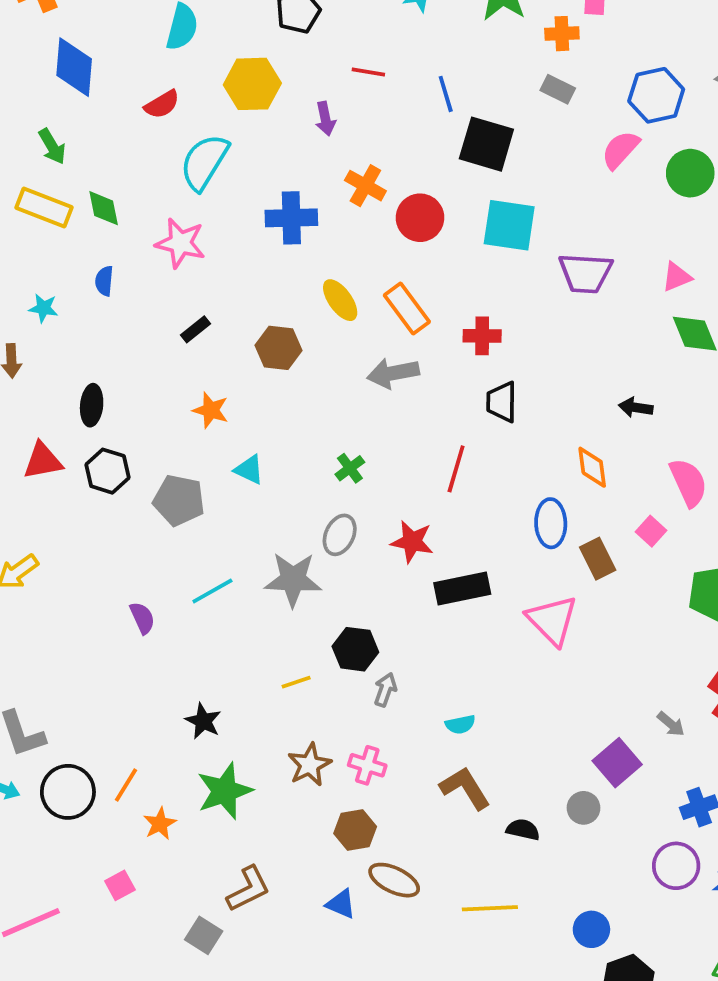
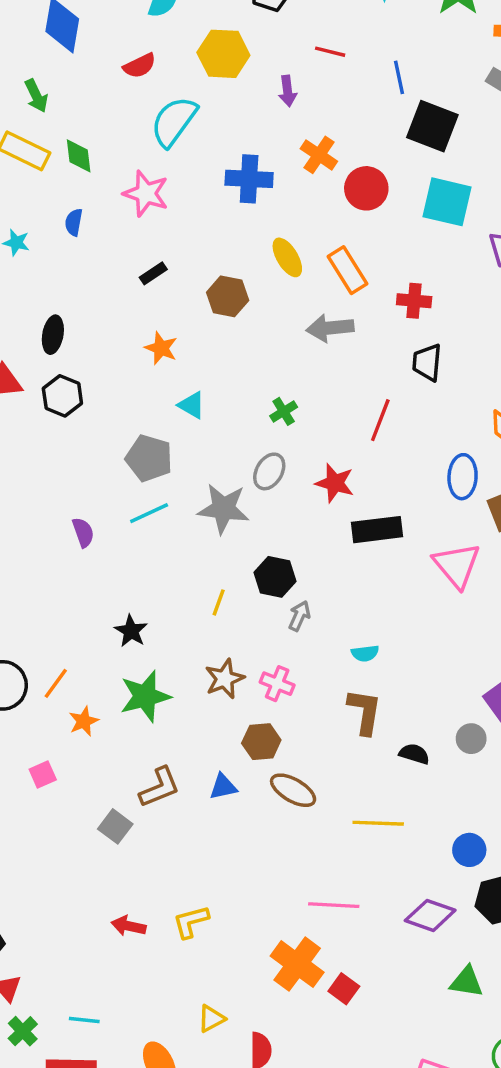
gray pentagon: (179, 500) -> (149, 458), moved
yellow line: (296, 682) -> (219, 602), turned -56
brown L-shape: (465, 788) -> (365, 712), turned 36
blue triangle: (341, 904) -> (223, 787), moved, turned -40

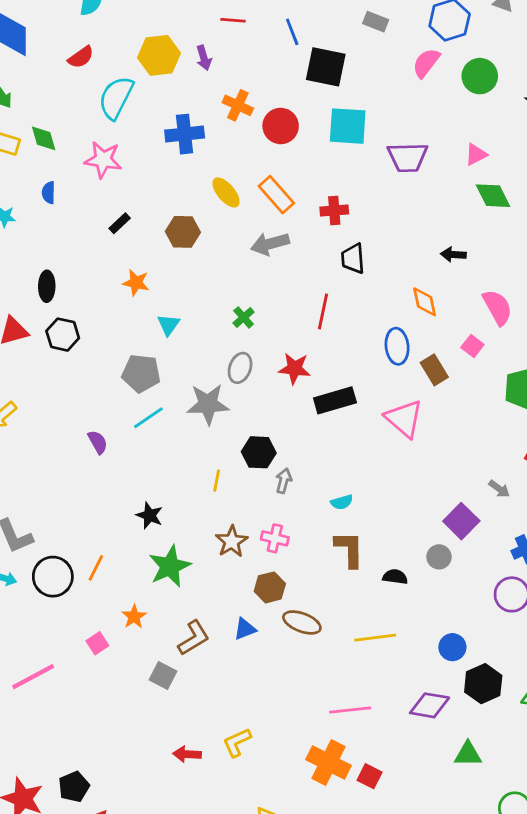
yellow hexagon: (223, 54) -> (159, 55), moved
cyan triangle: (192, 405) -> (168, 325), turned 45
orange star: (84, 721) -> (134, 617), moved

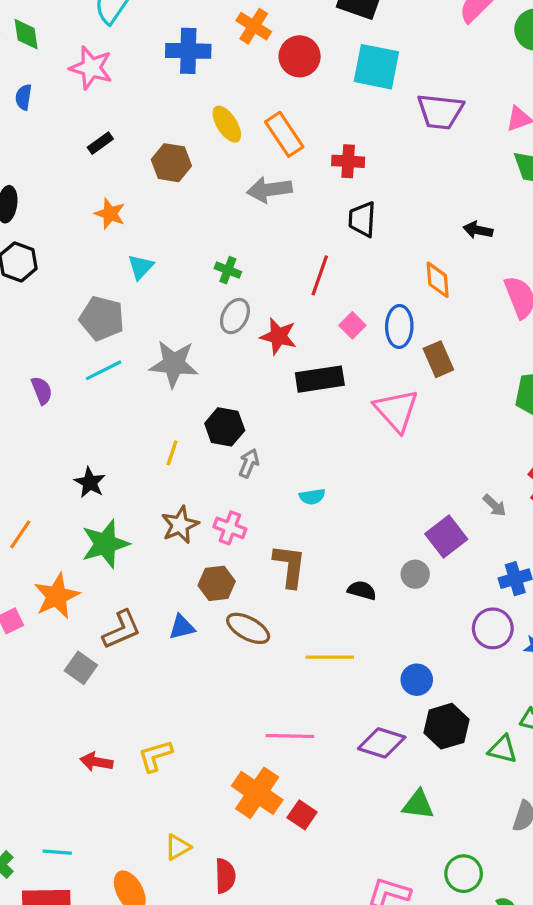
green cross: (244, 317) -> (228, 270), turned -35
pink square: (472, 346) -> (352, 325), moved
gray ellipse: (240, 368) -> (235, 316), moved
brown L-shape: (349, 549) -> (290, 566), moved
orange star: (134, 617) -> (57, 596), size x1.6

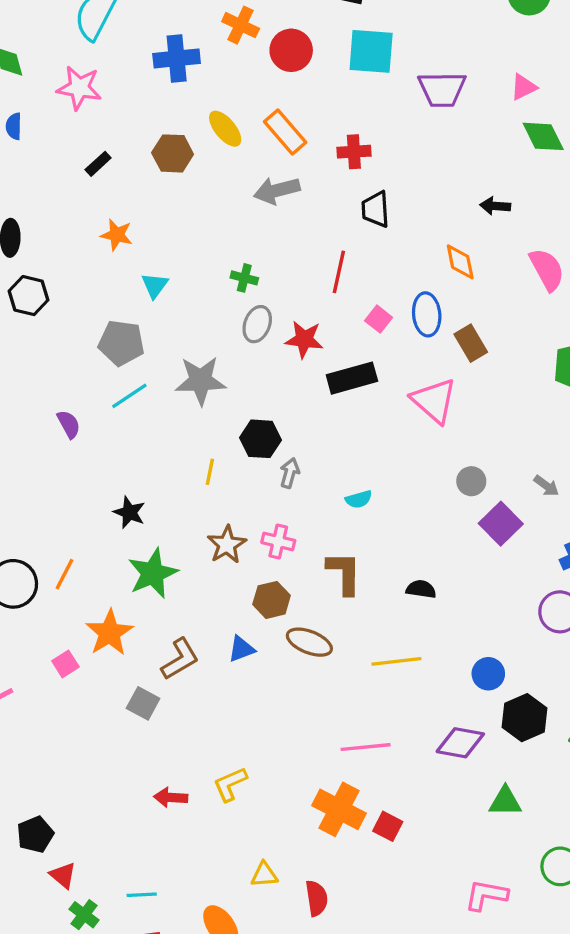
brown hexagon: (171, 163) -> (173, 153), moved
gray circle: (415, 574) -> (471, 481), moved
yellow triangle: (178, 847) -> (264, 875), turned 32

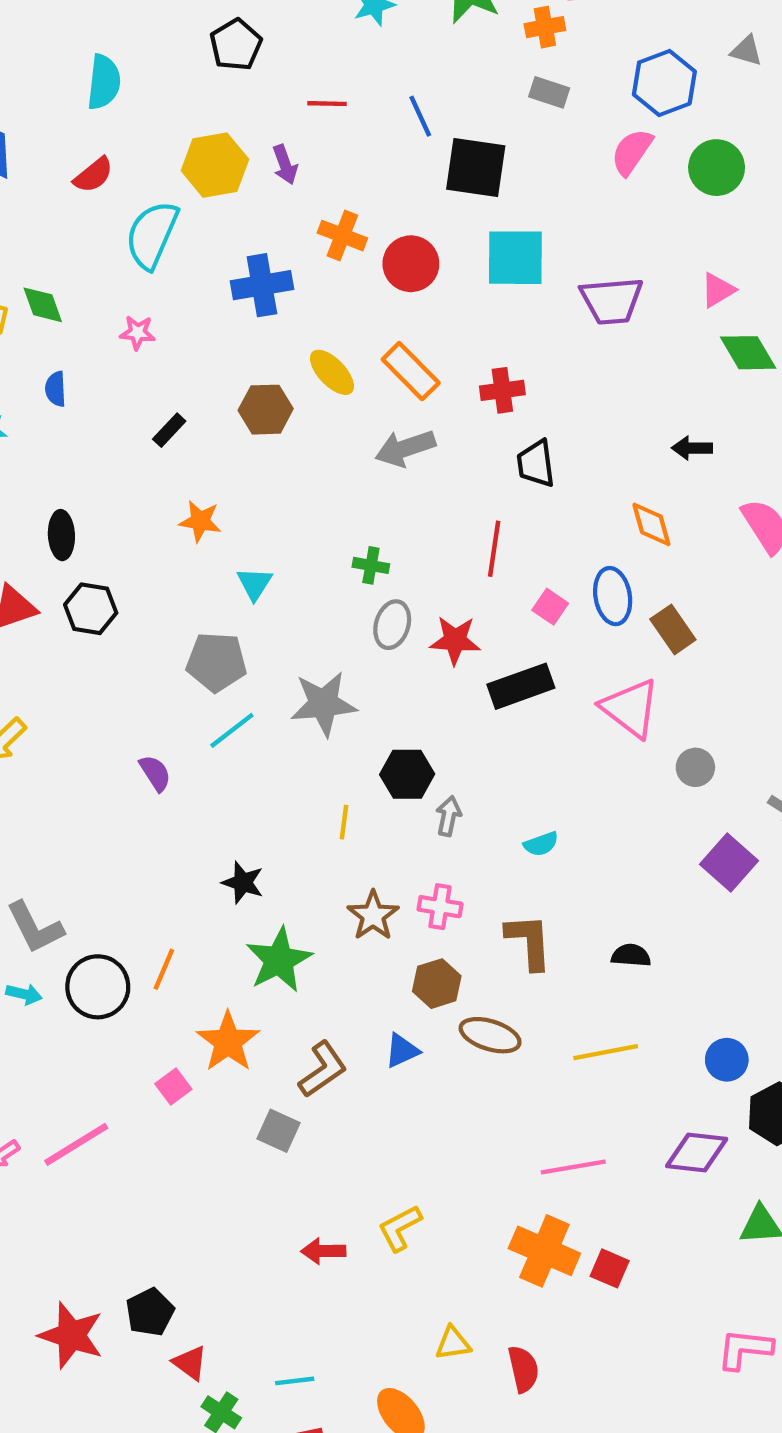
pink star: (79, 88) -> (138, 333), size x0.6
gray circle: (471, 481) -> (695, 767), moved

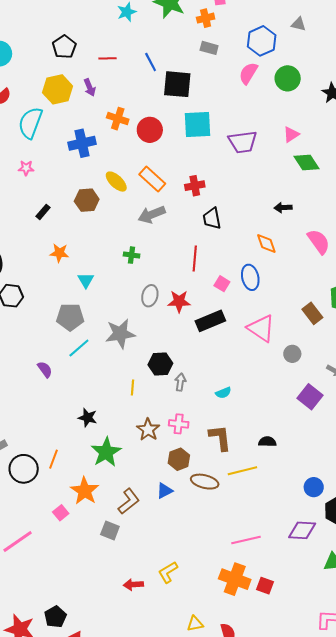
black pentagon: (236, 45) -> (64, 47), moved
green cross: (371, 565) -> (132, 255), moved
brown rectangle: (673, 629) -> (312, 313), moved
yellow line: (606, 1052) -> (242, 471), moved

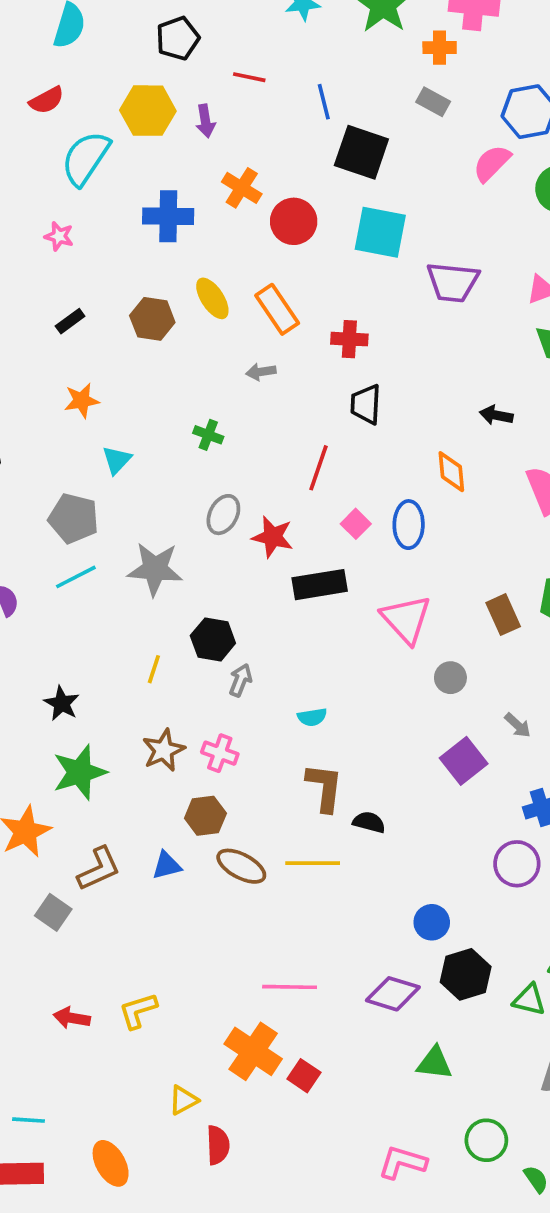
gray arrow: (152, 215) -> (261, 372), size x0.6
orange star: (59, 253) -> (82, 400), turned -30
brown L-shape: (220, 438) -> (325, 787), moved
yellow triangle: (195, 624) -> (183, 1100), moved, turned -30

